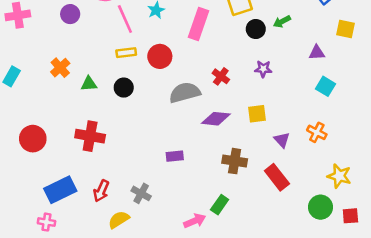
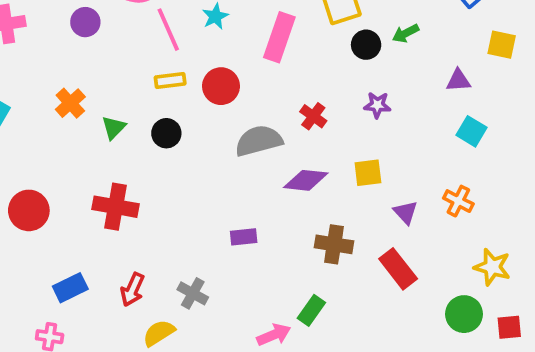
green triangle: (89, 84) -> (114, 128), turned -42
blue rectangle: (60, 190) -> (70, 288), size x0.7

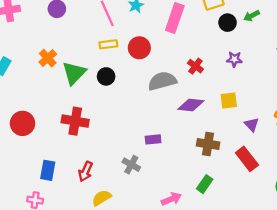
green triangle: (114, 128) -> (74, 73), size x1.6
blue rectangle: (70, 288) -> (48, 170), turned -54
gray cross: (193, 293) -> (131, 165), moved
green rectangle: (311, 310) -> (205, 184), moved

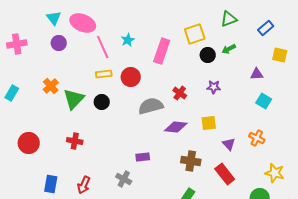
red cross: (75, 121) -> (75, 141), size x0.7

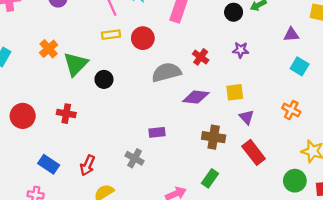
black circle: (102, 102) -> (104, 79), moved
red cross: (75, 141) -> (66, 114), moved
purple triangle: (229, 144) -> (247, 117), moved
blue rectangle: (51, 184) -> (49, 164), turned -66

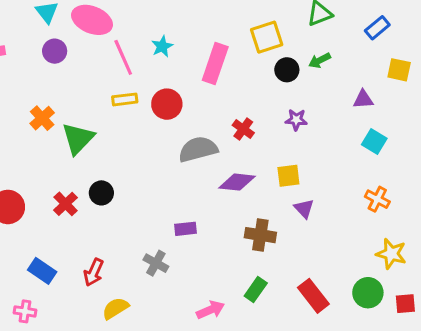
black circle: (104, 79) -> (101, 193), moved
orange cross: (291, 110) -> (377, 199), moved
red cross: (66, 114) -> (66, 204), turned 36
red rectangle: (254, 152) -> (313, 296), moved

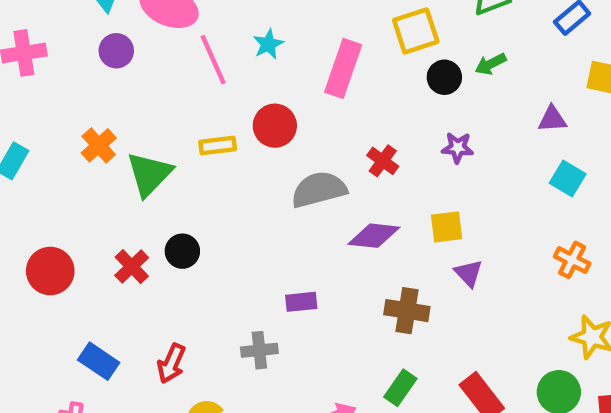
yellow rectangle: (125, 99) -> (218, 145), moved
gray cross: (156, 263) -> (259, 350), turned -35

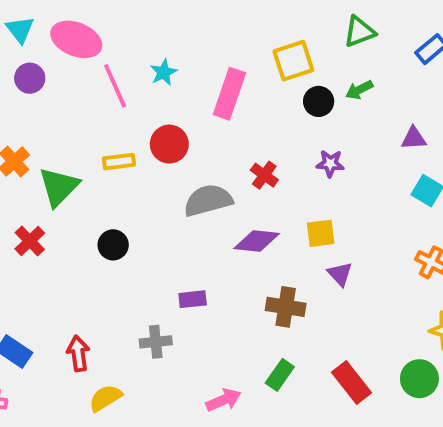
black circle: (182, 251) -> (113, 245), moved
red cross: (132, 267) -> (30, 241), moved
red arrow: (171, 363) -> (78, 353), turned 148

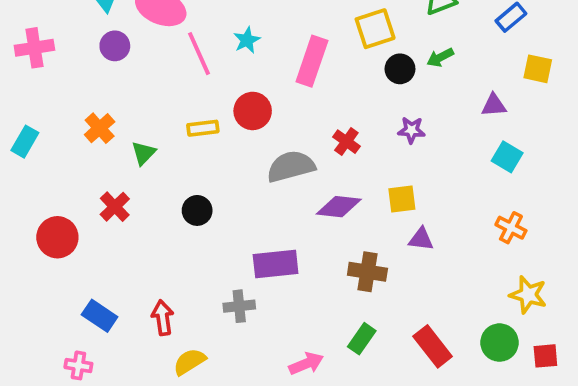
green triangle: (59, 187) -> (144, 153), size x0.6
purple triangle: (340, 274) -> (421, 239), turned -40
purple rectangle: (193, 299) -> (276, 264), size x1.6

